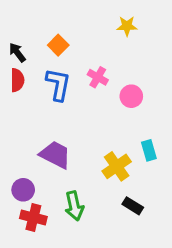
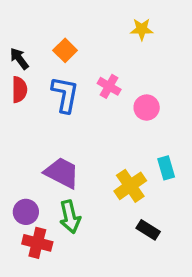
green arrow: (74, 206) -> (70, 217), moved

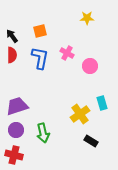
orange square: (65, 50) -> (40, 31), turned 32
purple trapezoid: (62, 173) -> (17, 106), moved, turned -45
red cross: (37, 243) -> (14, 155), moved

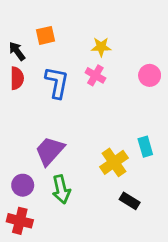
yellow star: (87, 18) -> (101, 47), moved
orange square: (40, 31) -> (46, 35), moved
pink circle: (90, 66) -> (150, 75), moved
purple trapezoid: (17, 106) -> (50, 151), moved, turned -30

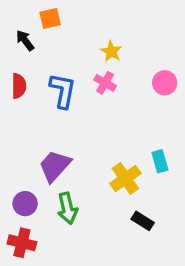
orange square: (46, 35) -> (50, 18), moved
yellow star: (101, 47) -> (111, 51), turned 30
black arrow: (17, 51) -> (25, 40), moved

